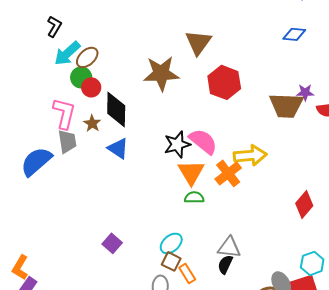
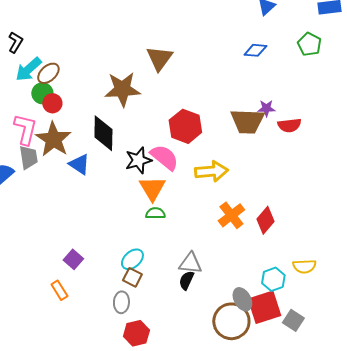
red hexagon: (224, 82) -> (185, 126), moved
black diamond: (116, 109) -> (103, 133), moved
brown star: (92, 123) -> (53, 139), size x2.0
orange cross: (228, 173) -> (231, 215), moved
orange rectangle: (187, 273) -> (59, 290), moved

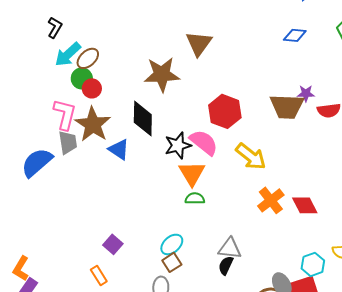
yellow arrow: (211, 171) -> (251, 156), turned 44
red diamond: (265, 220) -> (305, 205), turned -68
brown square: (132, 277) -> (172, 262), turned 30

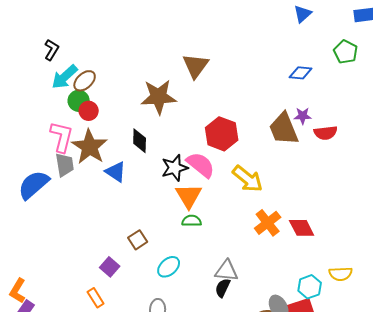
blue diamond: (295, 35) -> (301, 73), moved
brown trapezoid: (287, 106) -> (284, 129), turned 66
black diamond: (143, 118) -> (140, 141), size x0.7
brown square: (172, 262) -> (138, 240), moved

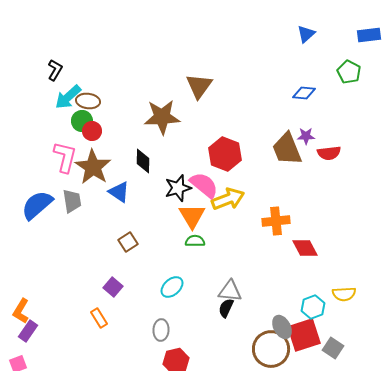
brown ellipse: (85, 81) -> (88, 101), turned 50
gray trapezoid: (65, 165) -> (72, 201), moved
yellow arrow: (248, 179) -> (228, 199), moved, turned -60
orange cross: (268, 223) -> (276, 221), moved, turned 32
brown square: (138, 240) -> (128, 242), moved

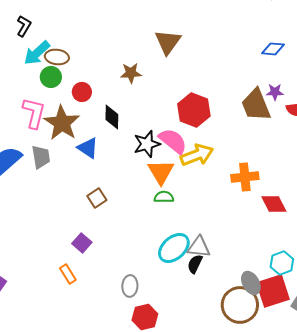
brown star: (162, 117) -> (131, 73), size x0.6
red circle: (92, 131) -> (82, 92), moved
cyan ellipse: (172, 287) -> (174, 248), moved, size x1.4

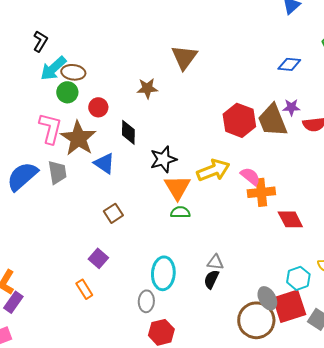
red hexagon: (194, 110) -> (239, 120), moved
pink semicircle: (173, 141) -> (250, 176), moved, size x0.7
gray triangle: (199, 247) -> (215, 262), size x0.7
cyan ellipse: (174, 248) -> (163, 273), moved, turned -44

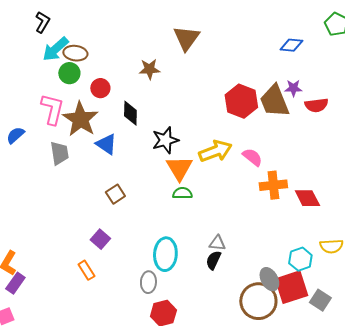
blue semicircle: (22, 176) -> (15, 135), moved, size x0.6
orange cross: (261, 192) -> (273, 185), moved
red diamond: (290, 219) -> (307, 198), moved

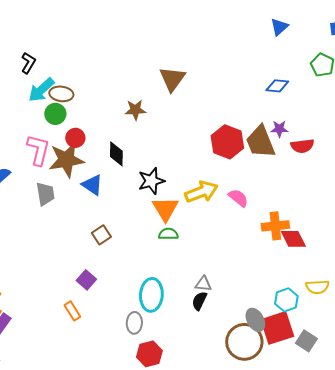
red circle: (100, 88) -> (75, 138), moved
brown star: (80, 119) -> (66, 160), turned 30
orange cross: (273, 185) -> (275, 226), moved

